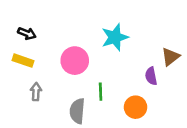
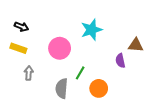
brown triangle: (170, 57) -> (136, 45), turned 42
green line: (101, 92) -> (80, 73), turned 32
orange circle: (136, 107) -> (99, 88), moved

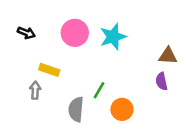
yellow rectangle: (18, 48) -> (49, 70), moved
pink circle: (60, 48) -> (75, 33), moved
purple semicircle: (120, 61) -> (162, 81), moved

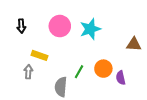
black arrow: (26, 33) -> (21, 26), turned 64
purple semicircle: (162, 81) -> (121, 78), moved
orange circle: (122, 109) -> (103, 69), moved

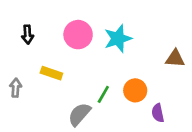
gray arrow: (28, 72) -> (16, 88), moved
purple semicircle: (121, 78) -> (158, 113), moved
gray semicircle: (61, 87) -> (79, 114), turned 36

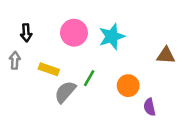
gray arrow: (16, 88) -> (15, 60), moved
green line: (103, 94) -> (89, 78), moved
gray semicircle: (79, 114) -> (65, 92), moved

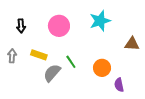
cyan star: (112, 36) -> (100, 21), moved
gray arrow: (15, 60) -> (12, 56), moved
green line: (89, 78) -> (71, 62), turned -64

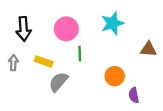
black arrow: (21, 26) -> (24, 29), size x1.5
green line: (71, 62) -> (80, 54), moved, turned 32

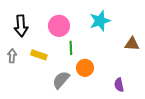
orange circle: (115, 76) -> (85, 68), moved
gray semicircle: (58, 82) -> (61, 80), moved

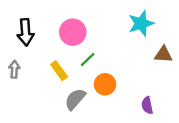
cyan star: (100, 21) -> (141, 23), moved
green line: (71, 48) -> (88, 59), turned 48
yellow rectangle: (39, 55) -> (59, 71), moved, turned 35

